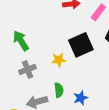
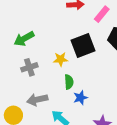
green arrow: (21, 41) -> (24, 39), turned -90
green semicircle: (59, 90) -> (69, 82), moved

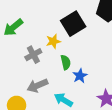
gray cross: (29, 67) -> (33, 55), moved

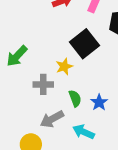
gray cross: (33, 55) -> (43, 84), turned 35
green semicircle: (66, 62) -> (75, 98), moved

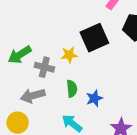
green arrow: (17, 56) -> (20, 55), moved
gray arrow: (52, 119) -> (33, 96), moved

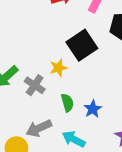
gray cross: (44, 67) -> (35, 85), turned 30
gray arrow: (33, 96) -> (39, 128), moved

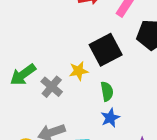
green semicircle: (67, 103) -> (107, 91), moved

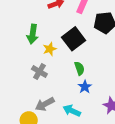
yellow star: (79, 71) -> (50, 49), moved
green arrow: (23, 75) -> (33, 34), moved, turned -36

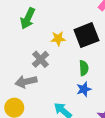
green arrow: (33, 34) -> (28, 18), moved
gray arrow: (45, 104) -> (26, 82), moved

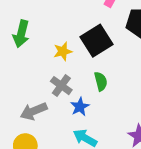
gray cross: (41, 59) -> (61, 86), moved
blue star: (84, 89) -> (80, 107), moved

